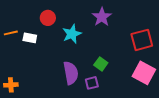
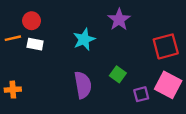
red circle: (48, 18) -> (32, 21), moved
purple square: (92, 83) -> (141, 94), moved
orange cross: (11, 85) -> (13, 90), moved

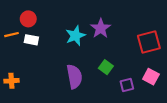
purple star: (119, 20) -> (101, 28), moved
pink square: (168, 85) -> (151, 77), size x0.7

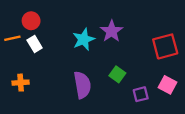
white rectangle: (31, 40) -> (35, 44), turned 48
orange cross: (11, 81) -> (21, 83), moved

